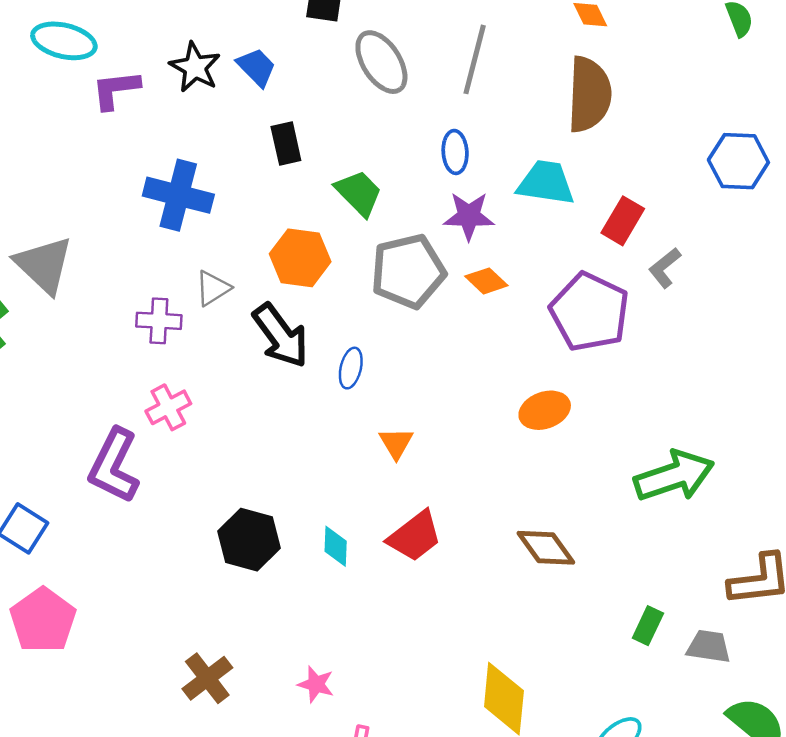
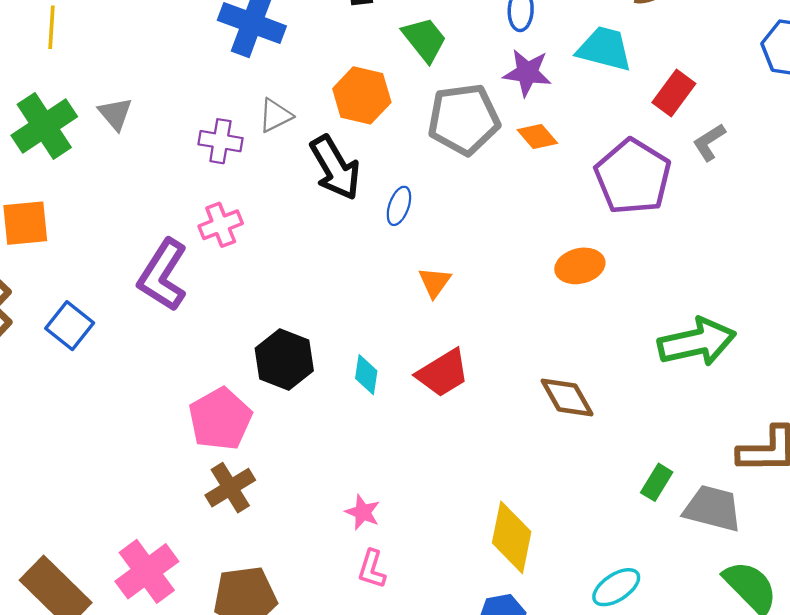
gray triangle: (44, 265) -> (115, 114), moved, size x0.6
pink pentagon: (43, 620) -> (220, 419), moved
gray trapezoid: (709, 647) -> (712, 508), size x1.4
pink star: (316, 684) -> (363, 512), moved

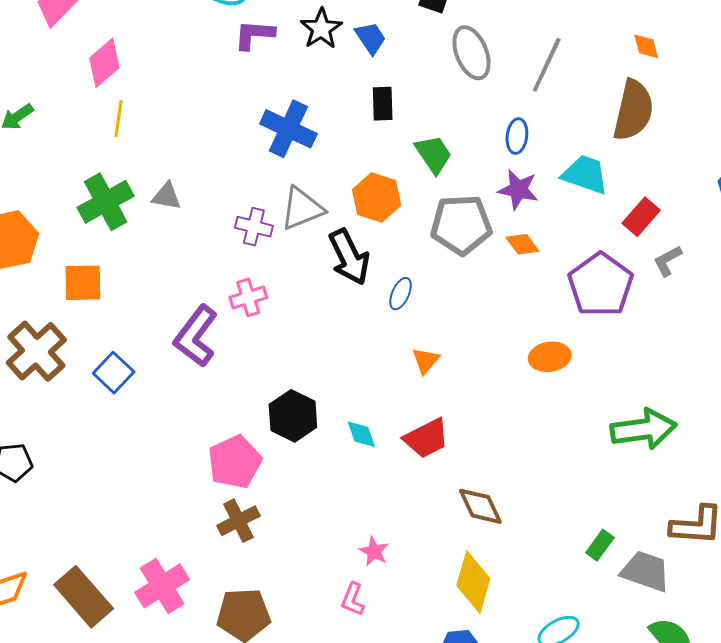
gray triangle: (115, 114) -> (167, 196), turned -44
gray triangle: (275, 116) -> (302, 209), size x1.5
cyan diamond: (366, 375) -> (361, 434), turned -32
brown diamond: (567, 398) -> (480, 506), moved
pink star: (363, 512) -> (374, 551), moved

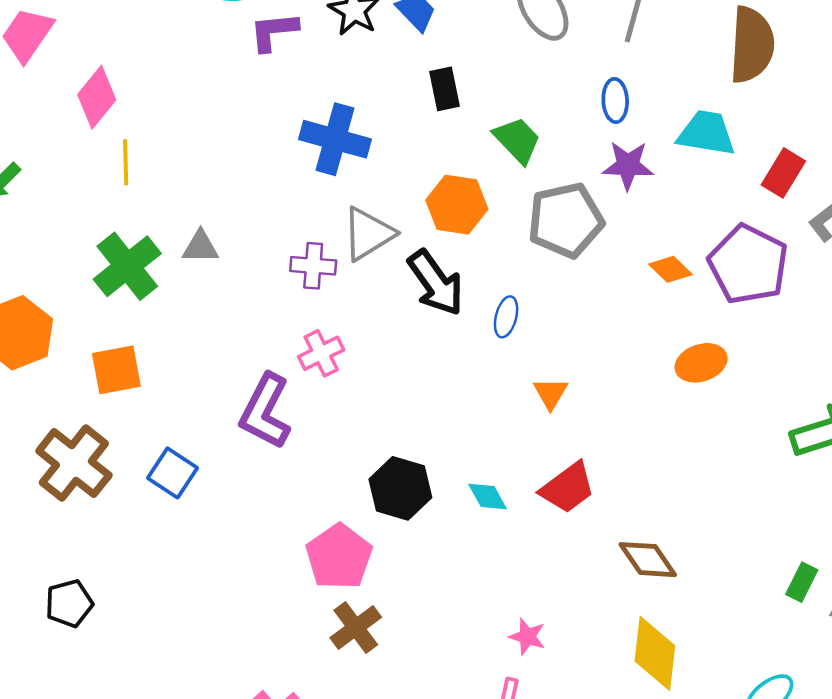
orange diamond: (522, 244) -> (670, 269), moved

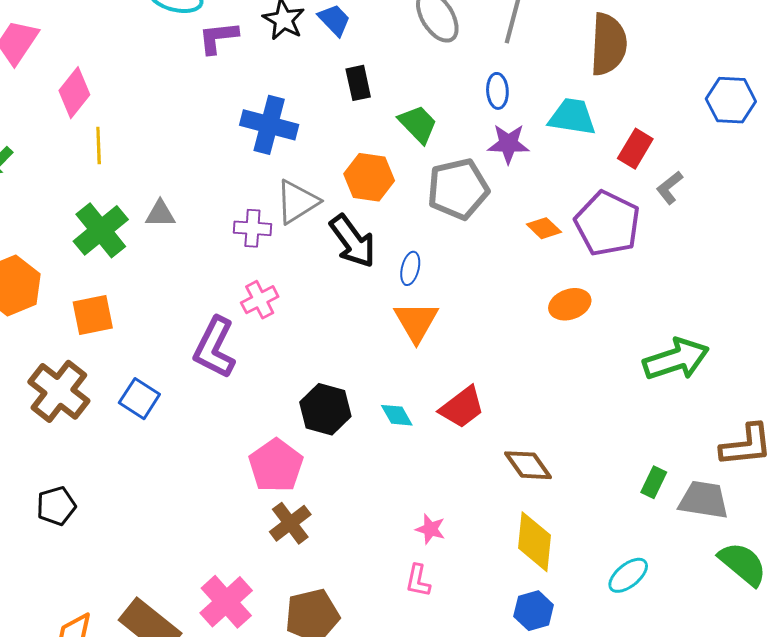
orange triangle: (551, 393) -> (416, 322), moved, size x1.6

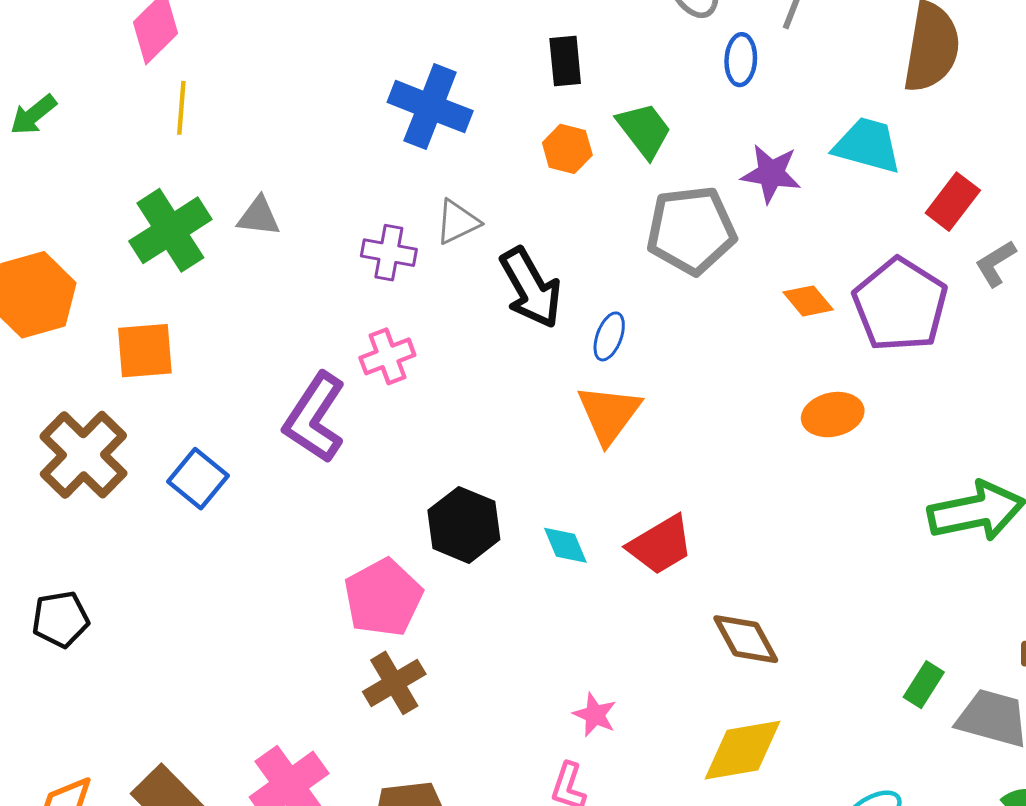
blue ellipse: (497, 91) -> (741, 60), moved
orange hexagon: (369, 177) -> (567, 149), moved, size x0.7
gray triangle: (297, 202) -> (457, 222), size x0.7
yellow diamond: (535, 542) -> (743, 750), turned 68

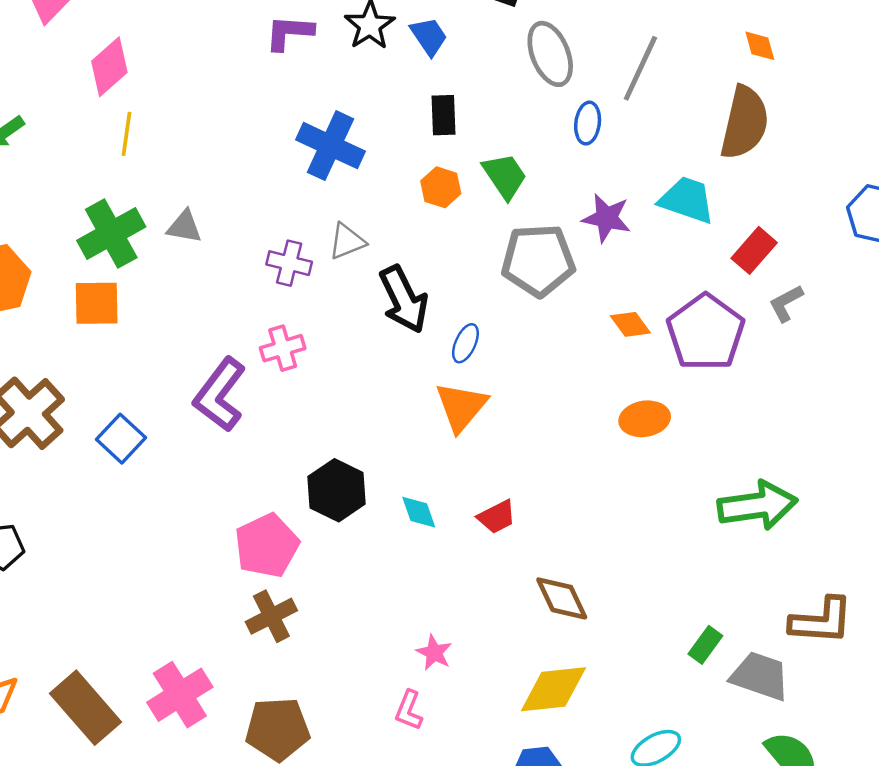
orange square: (145, 351) -> (97, 303), moved
red trapezoid: (660, 545) -> (497, 517), size x0.7

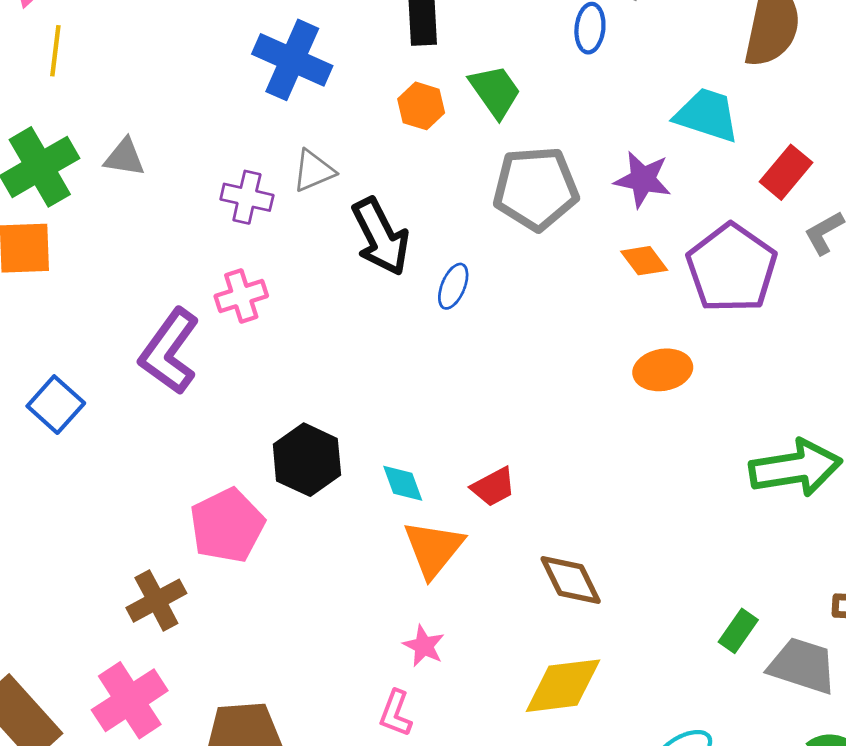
purple star: (607, 218) -> (643, 179), moved
orange triangle: (461, 407) -> (433, 549), moved
brown cross: (271, 616) -> (156, 601), moved

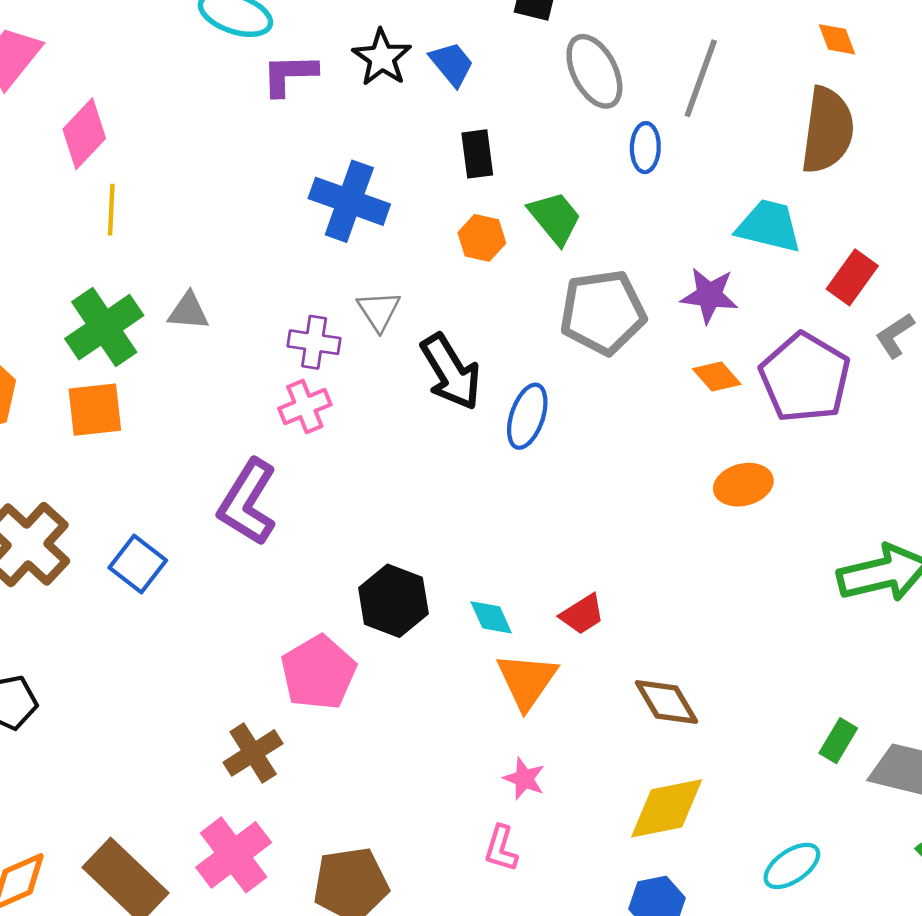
gray triangle: (313, 171) -> (379, 311), turned -36
blue ellipse: (453, 286) -> (527, 416), size x1.4
pink cross: (241, 296) -> (305, 407), moved

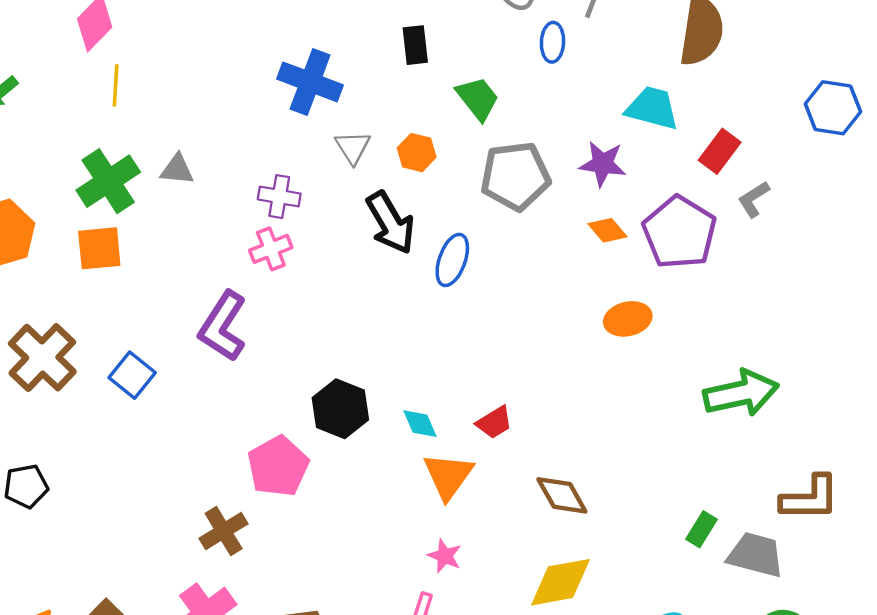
orange hexagon: (482, 238) -> (417, 153), moved
gray triangle: (379, 311) -> (353, 147), moved

